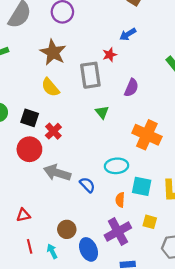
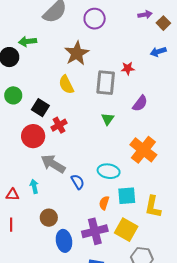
blue arrow: (128, 34) -> (158, 52), moved
cyan square: (142, 186) -> (127, 196), turned -30
yellow square: (150, 222) -> (126, 230), size x1.6
cyan arrow: (52, 251) -> (34, 186), moved

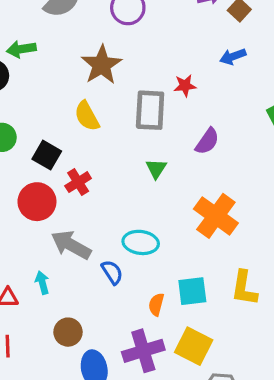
cyan ellipse: (109, 171) -> (141, 242), moved
yellow L-shape: (153, 207) -> (244, 288), moved

